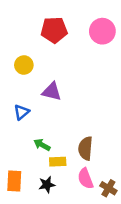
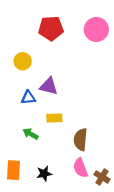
blue triangle: (21, 112) -> (28, 98), moved, turned 35
green arrow: (42, 145) -> (31, 134), moved
yellow rectangle: (58, 162) -> (54, 118), moved

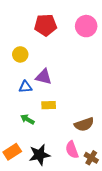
brown semicircle: (80, 140) -> (84, 124), moved, turned -114
orange rectangle: (14, 170) -> (12, 152), turned 54
black star: (44, 174) -> (40, 155), size x1.5

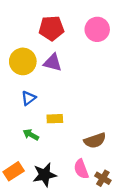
yellow circle: (20, 54) -> (23, 61), size x1.5
purple triangle: (44, 77) -> (53, 63), moved
blue triangle: (25, 87) -> (28, 98), turned -32

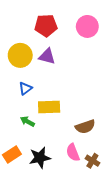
yellow rectangle: (55, 119) -> (49, 107), size x1.5

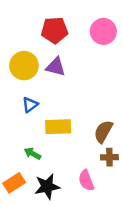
green arrow: (27, 121) -> (33, 154), moved
brown semicircle: (85, 127) -> (103, 132), moved, turned 138
brown cross: (92, 161) -> (109, 157), moved, turned -32

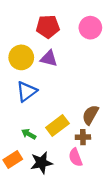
blue triangle: (30, 105) -> (27, 91), size x1.5
yellow rectangle: (58, 127) -> (57, 125), moved, turned -35
brown cross: (109, 157) -> (83, 137), moved

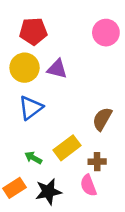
red pentagon: (48, 27) -> (33, 31), moved
brown semicircle: (90, 115) -> (102, 119), moved

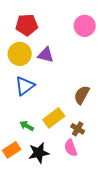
brown cross: (97, 162) -> (78, 129), turned 32

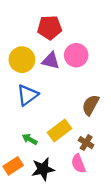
red pentagon: (27, 25) -> (50, 28), moved
pink circle: (85, 26) -> (76, 55), moved

